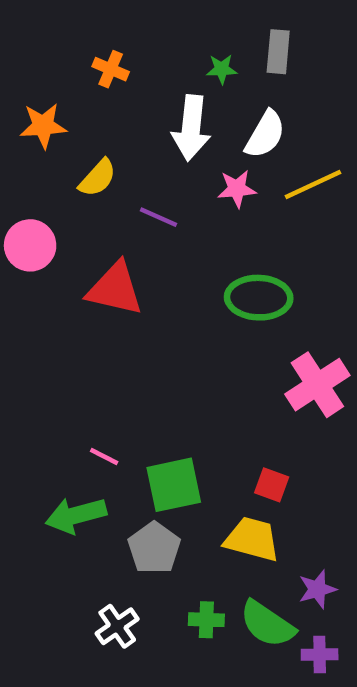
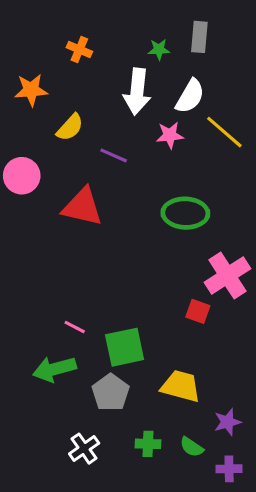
yellow line: (313, 184) -> (224, 132), turned 66
red square: (272, 485) -> (198, 311), moved
green semicircle: (267, 624) -> (192, 447), size x0.6

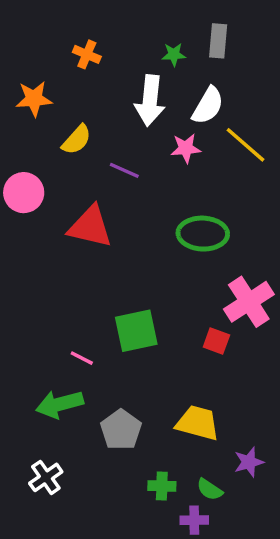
green square: (125, 347) -> (136, 331), moved
white cross: (84, 449) -> (46, 477), moved
purple cross: (229, 469) -> (194, 520), moved

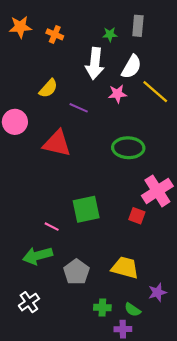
orange star: (34, 99) -> (20, 27), moved

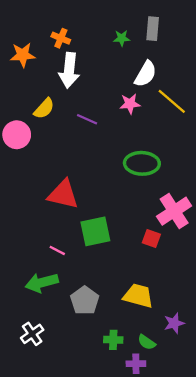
orange star: (20, 27) -> (23, 55), moved
white arrow: (95, 64) -> (69, 70), moved
yellow semicircle: (48, 88) -> (44, 109), moved
red triangle: (57, 143) -> (63, 194), moved

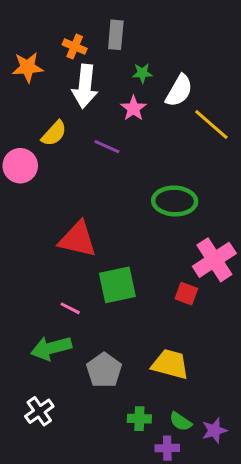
gray rectangle: (153, 29) -> (116, 35), moved
green star: (122, 38) -> (142, 73), moved
pink star: (130, 104) -> (133, 108), moved, turned -30
purple star: (174, 323) -> (214, 430), moved

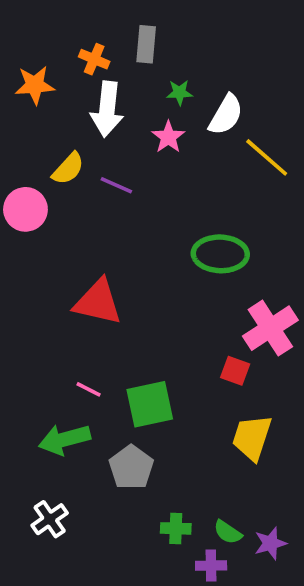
purple line: (107, 147) -> (116, 185), moved
green square: (117, 285) -> (150, 404), moved
yellow trapezoid: (170, 364) -> (252, 438), moved, turned -87

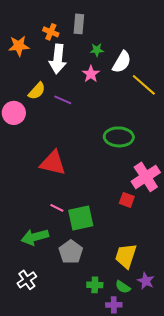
pink line: (89, 389) -> (57, 208), moved
yellow trapezoid: (252, 438) -> (126, 256), moved
purple star: (270, 543) -> (146, 281), moved, turned -30

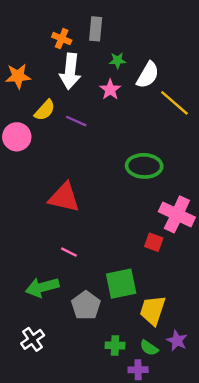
orange star: (19, 46) -> (18, 76), moved
pink cross: (146, 177) -> (177, 214), turned -32
green square: (81, 218) -> (121, 284), moved

